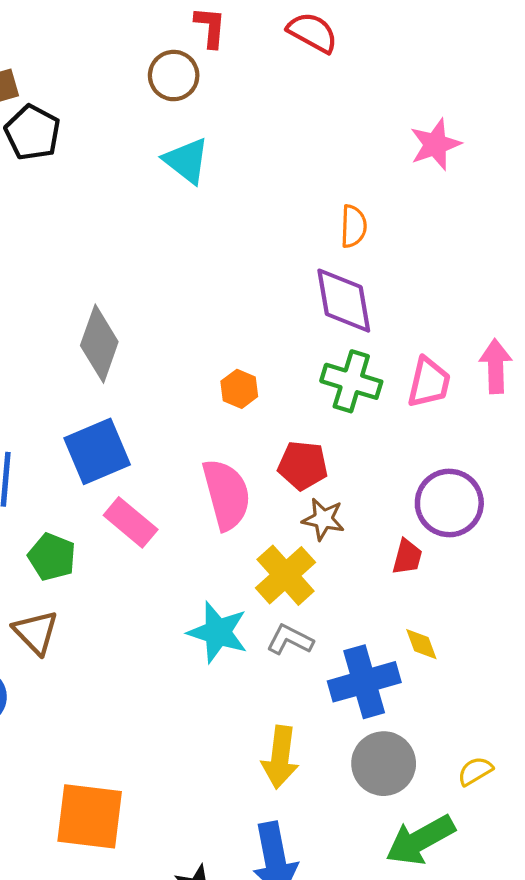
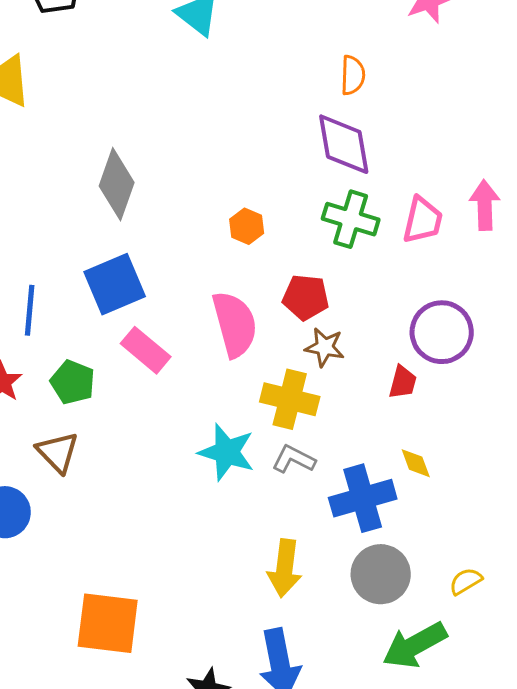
yellow cross: (286, 575) -> (290, 399), turned -34

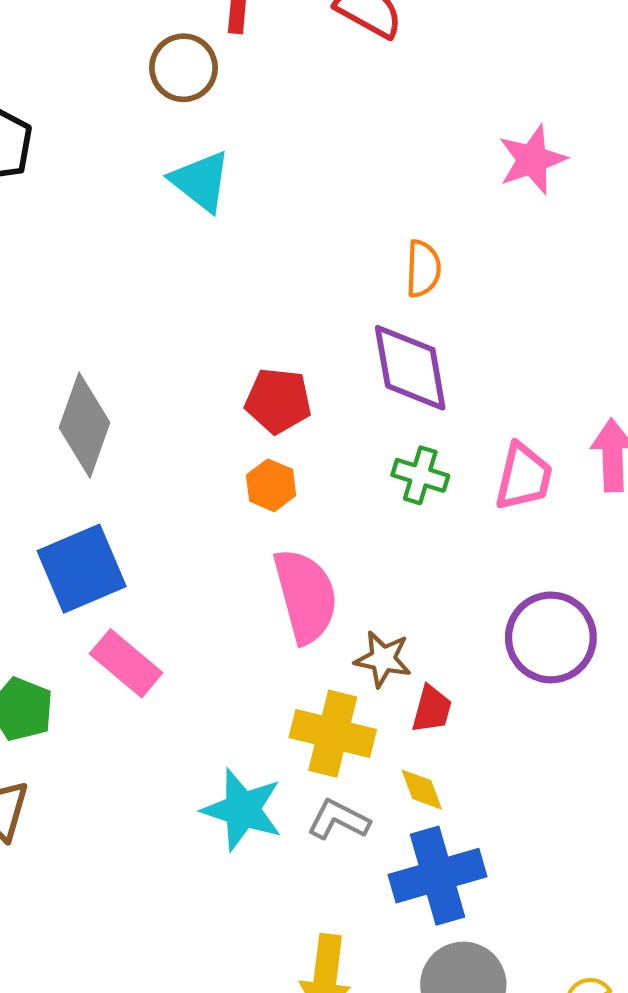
green cross: (351, 219) -> (420, 475), size x0.7
red pentagon: (306, 297) -> (278, 401), moved
pink semicircle: (235, 324) -> (305, 596), moved
red trapezoid: (403, 382) -> (432, 709), moved
yellow diamond: (416, 463) -> (422, 790), moved

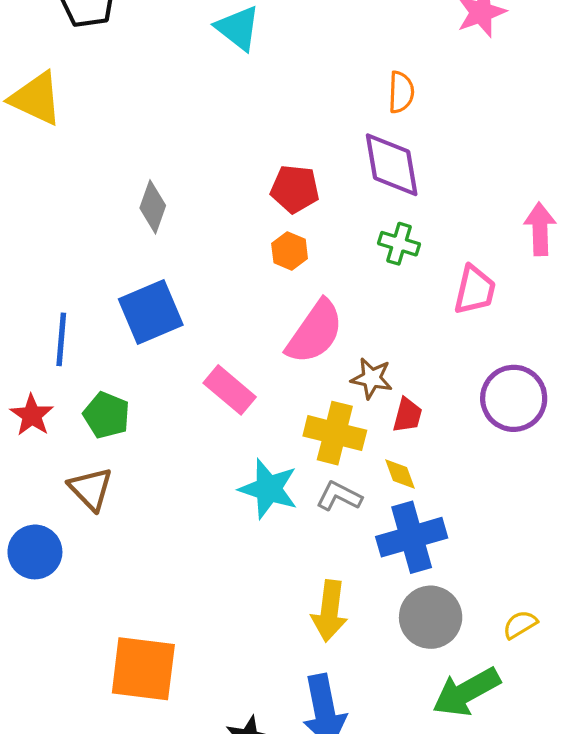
gray diamond: (84, 425) -> (153, 207), size x0.7
pink trapezoid: (524, 477) -> (475, 290), moved
pink semicircle: (305, 596) -> (315, 332), turned 50
purple circle: (551, 637) -> (514, 398), moved
pink rectangle: (126, 663) -> (230, 390), moved

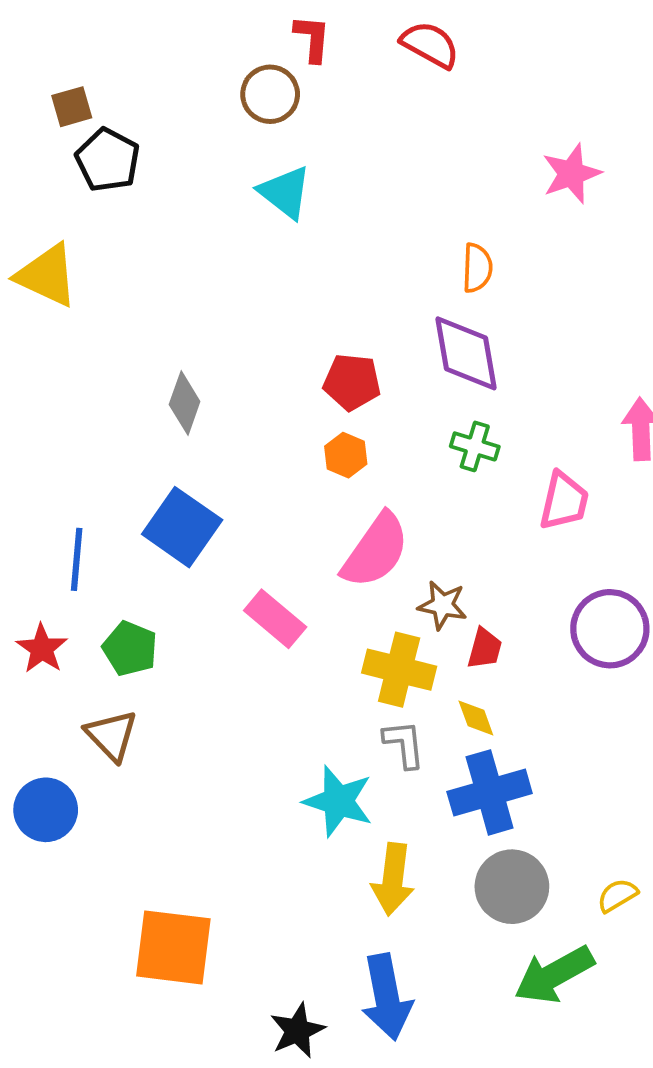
blue square: (151, 312) -> (182, 527), turned -32
cyan star: (269, 489) -> (338, 801), moved
gray L-shape: (339, 496) -> (404, 744), turned 57

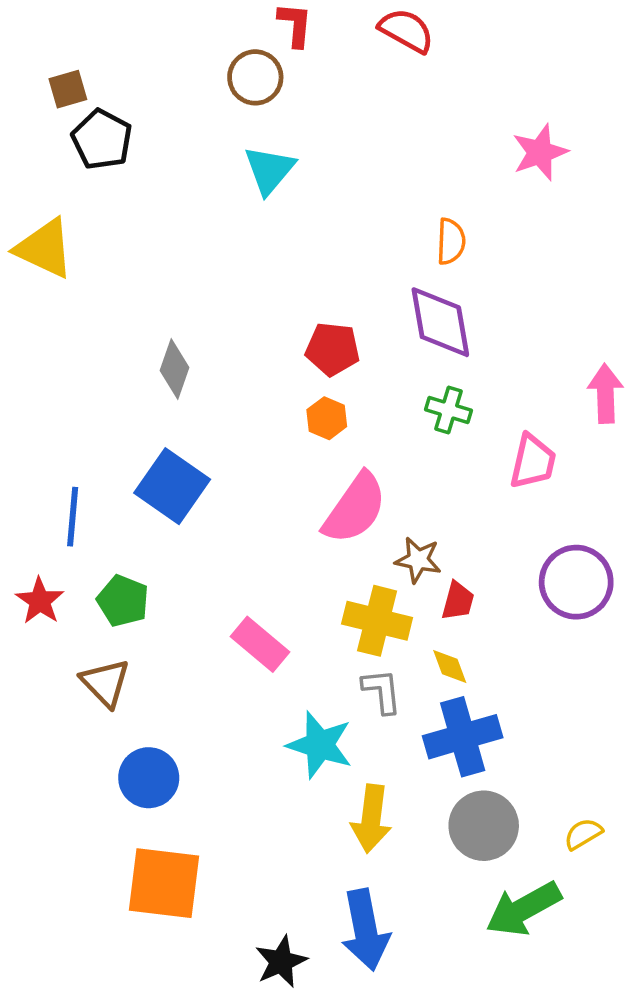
cyan triangle: (285, 192) -> (269, 170), turned 32
pink rectangle: (275, 619) -> (260, 644), moved
blue circle: (46, 810) -> (149, 778), moved

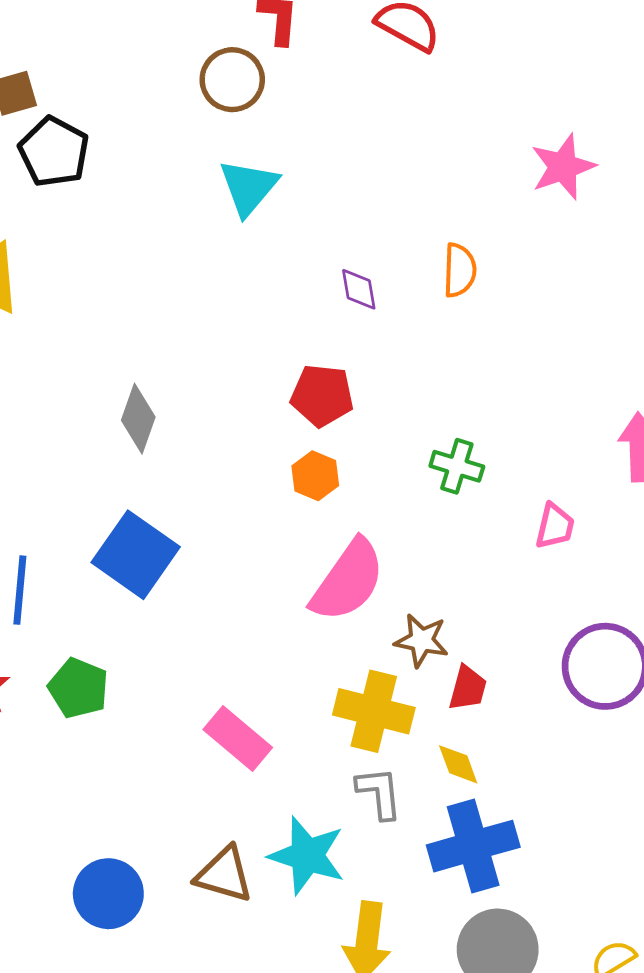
purple diamond: (440, 322) -> (359, 289), moved, size x0.5
pink trapezoid: (533, 462) -> (555, 526), size x0.7
brown triangle: (105, 683) -> (224, 875), moved, turned -30

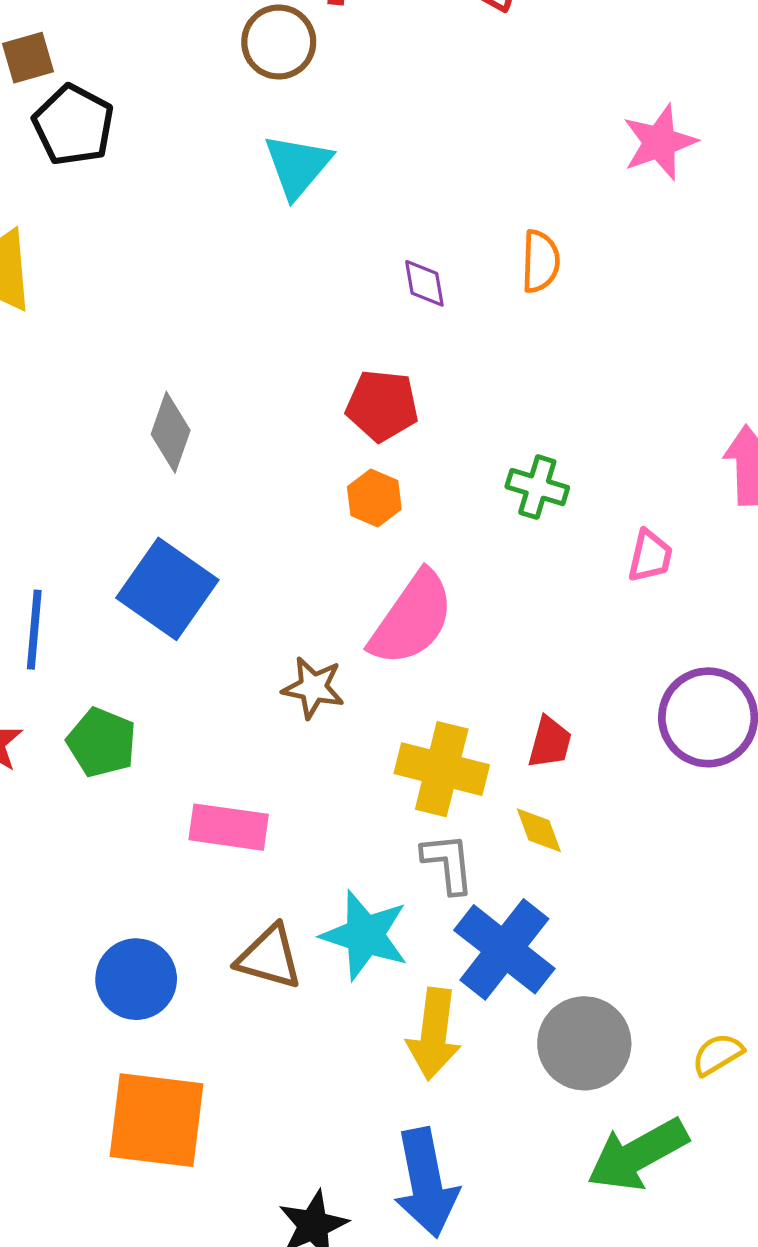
brown star: (421, 640) -> (313, 688), moved
pink rectangle: (238, 738) -> (229, 827), moved, turned -32
blue cross: (473, 846) -> (504, 949), moved, turned -36

